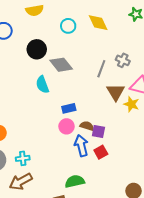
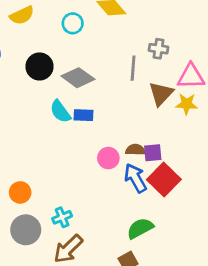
brown triangle: (116, 92) -> (161, 94), turned 30
blue rectangle: (69, 108) -> (84, 115), moved, turned 32
red square: (101, 152) -> (164, 179), size x1.6

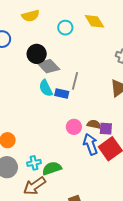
gray line: (133, 68) -> (75, 81), moved
gray diamond: (78, 78) -> (48, 66), moved
green semicircle: (140, 228) -> (52, 168), moved

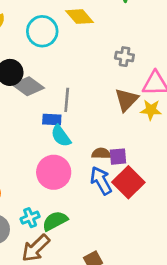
cyan circle: (65, 28) -> (42, 31), size x1.5
cyan semicircle: (46, 88) -> (61, 136), moved
pink circle: (74, 127) -> (54, 172), moved, size x1.6

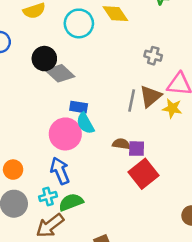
gray line: (67, 100) -> (132, 101), moved
pink circle: (54, 172) -> (65, 134), moved
blue arrow: (101, 181) -> (60, 171), moved

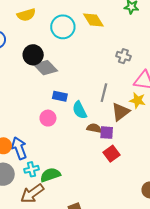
brown triangle: (150, 96) -> (121, 112), moved
cyan semicircle: (85, 123) -> (80, 110), moved
pink circle: (65, 134) -> (48, 118), size x0.6
blue arrow: (60, 171) -> (19, 148), moved
red square: (144, 174) -> (112, 154), size x0.7

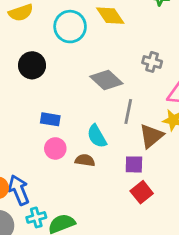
gray diamond: (45, 68) -> (106, 80), moved
blue rectangle: (60, 96) -> (50, 119), moved
brown semicircle: (94, 128) -> (85, 160), moved

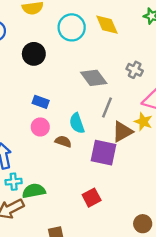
purple square: (134, 164) -> (103, 153), size x1.6
red square: (142, 192) -> (92, 198), moved

